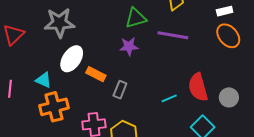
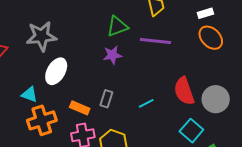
orange rectangle: (96, 74) -> (80, 108), moved
gray circle: (229, 97) -> (216, 99), size x1.4
cyan line: (169, 98) -> (146, 103), moved

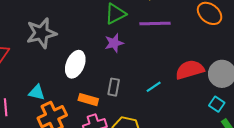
white ellipse: (56, 71) -> (75, 64), moved
red semicircle: (184, 91) -> (190, 70), turned 100
cyan square: (191, 131) -> (217, 104), moved, size x0.7

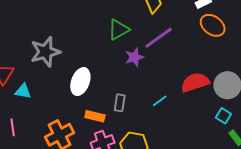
purple line: (155, 24) -> (159, 38), turned -32
purple star: (114, 43) -> (134, 57), moved
cyan triangle: (37, 92) -> (23, 91), moved

